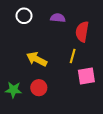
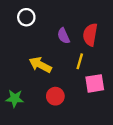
purple semicircle: (58, 18) -> (63, 36), moved, turned -120
red circle: (39, 88) -> (55, 96), moved

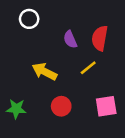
yellow line: (80, 61) -> (88, 68), turned 35
pink square: (95, 83) -> (106, 106), moved

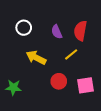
white circle: (29, 19) -> (24, 28), moved
red circle: (61, 106) -> (59, 81), moved

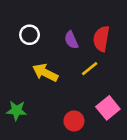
red circle: (59, 81) -> (74, 121), moved
pink square: (86, 85) -> (108, 108), turned -30

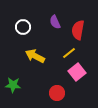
purple semicircle: (71, 40) -> (55, 22), moved
pink square: (108, 108) -> (77, 72), moved

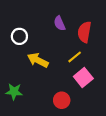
white circle: (23, 27) -> (19, 36), moved

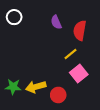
white circle: (19, 36) -> (14, 17), moved
yellow arrow: (38, 60) -> (36, 87), moved, turned -42

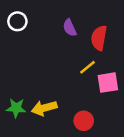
pink square: (79, 73) -> (108, 83), moved, turned 30
red circle: (58, 95) -> (84, 121), moved

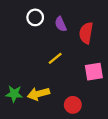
white circle: (17, 21) -> (35, 17), moved
yellow line: (87, 67) -> (55, 58), moved

